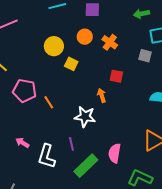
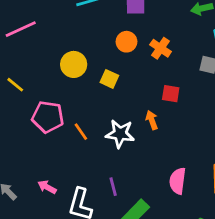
yellow circle: (54, 46) -> (74, 64), moved
white star: (85, 117) -> (120, 134), moved
pink semicircle: (115, 153) -> (178, 181), moved

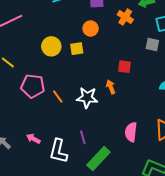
orange cross: (161, 48) -> (125, 17), moved
yellow square: (109, 79) -> (77, 49), moved, turned -32

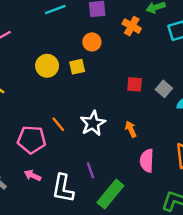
gray square: (152, 45) -> (164, 89), moved, turned 32
pink pentagon: (33, 86) -> (32, 140), moved
orange arrow: (111, 87) -> (131, 129), moved
white star: (87, 98) -> (93, 123), turned -30

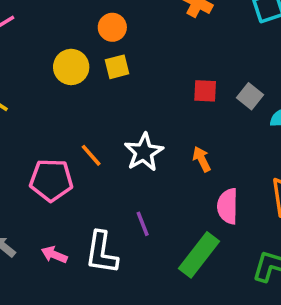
orange circle: (92, 42) -> (112, 27), moved
pink arrow: (33, 175) -> (54, 255), moved
green rectangle: (110, 194) -> (199, 255), moved

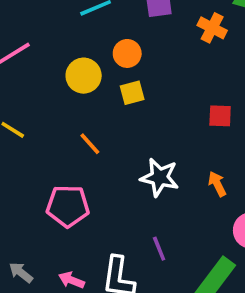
yellow circle: (71, 67) -> (84, 76), moved
white star: (144, 152) -> (160, 177), turned -30
orange line: (91, 155) -> (90, 144), moved

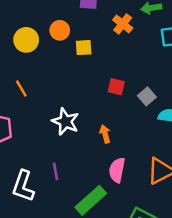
yellow square: (132, 93) -> (84, 48), moved

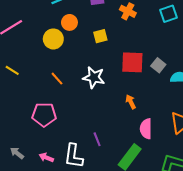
orange circle: (60, 30) -> (69, 22), moved
red square: (116, 87) -> (132, 62), size x1.6
white star: (65, 122) -> (94, 77), moved

